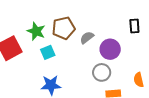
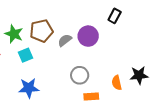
black rectangle: (134, 26) -> (115, 16), moved, turned 32
purple circle: (110, 49) -> (88, 36), moved

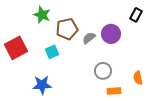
green star: (14, 34) -> (42, 15), moved
blue star: (29, 88) -> (42, 85), moved

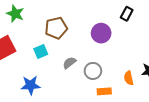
green star: (42, 15) -> (15, 14), moved
gray semicircle: (89, 38) -> (69, 63), moved

